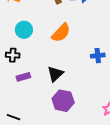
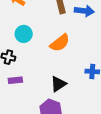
black triangle: (55, 74) -> (58, 84), moved

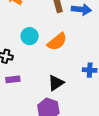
cyan circle: (24, 34) -> (30, 36), moved

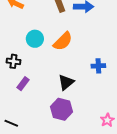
purple rectangle: (13, 79) -> (23, 84), turned -40

